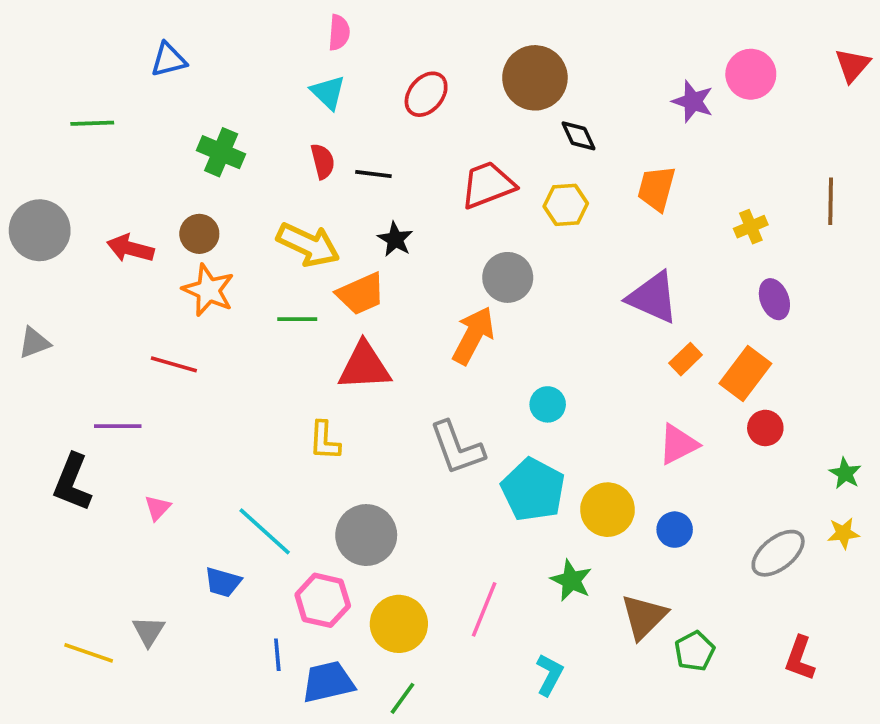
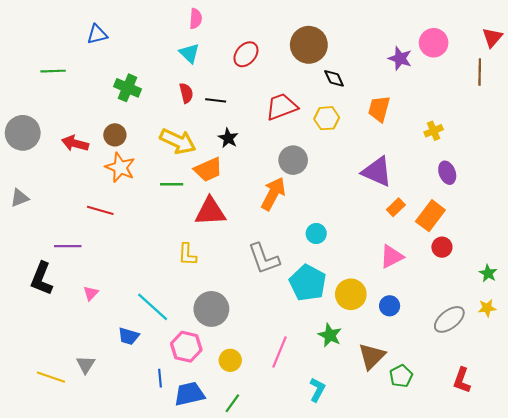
brown line: (831, 201) -> (480, 72), moved
yellow circle: (399, 624) -> (230, 360), size x0.7

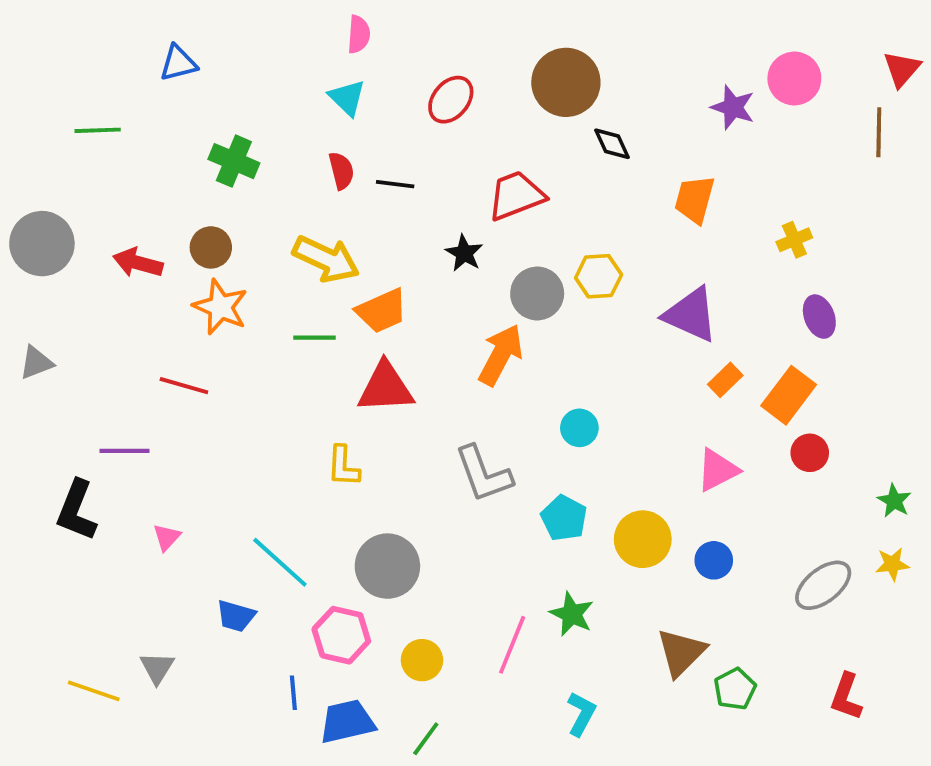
yellow hexagon: (327, 118) -> (599, 276), moved
black star: (228, 138) -> (464, 253), moved
cyan pentagon: (308, 283) -> (564, 518), size x0.7
green star: (330, 335) -> (572, 614), moved

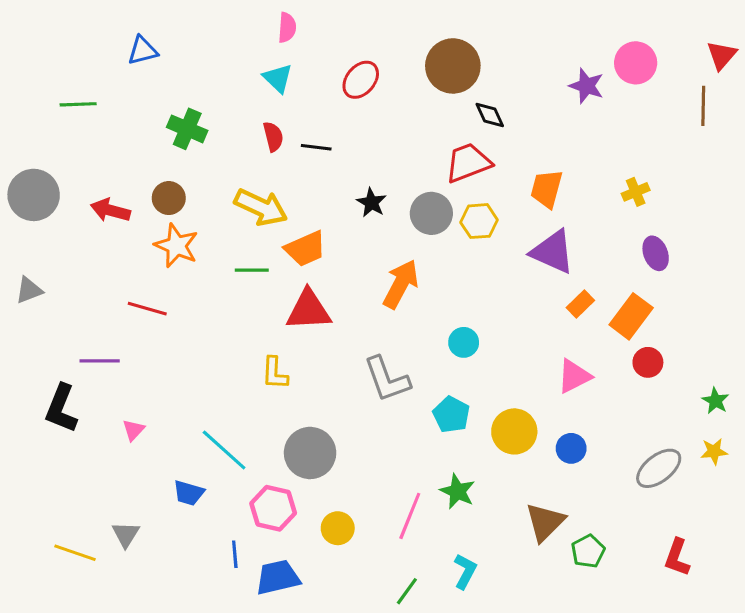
red trapezoid: (516, 196) -> (468, 163), moved
orange trapezoid: (695, 199) -> (547, 189), moved
gray circle: (537, 293) -> (431, 213), moved
green line: (426, 739) -> (407, 591), moved

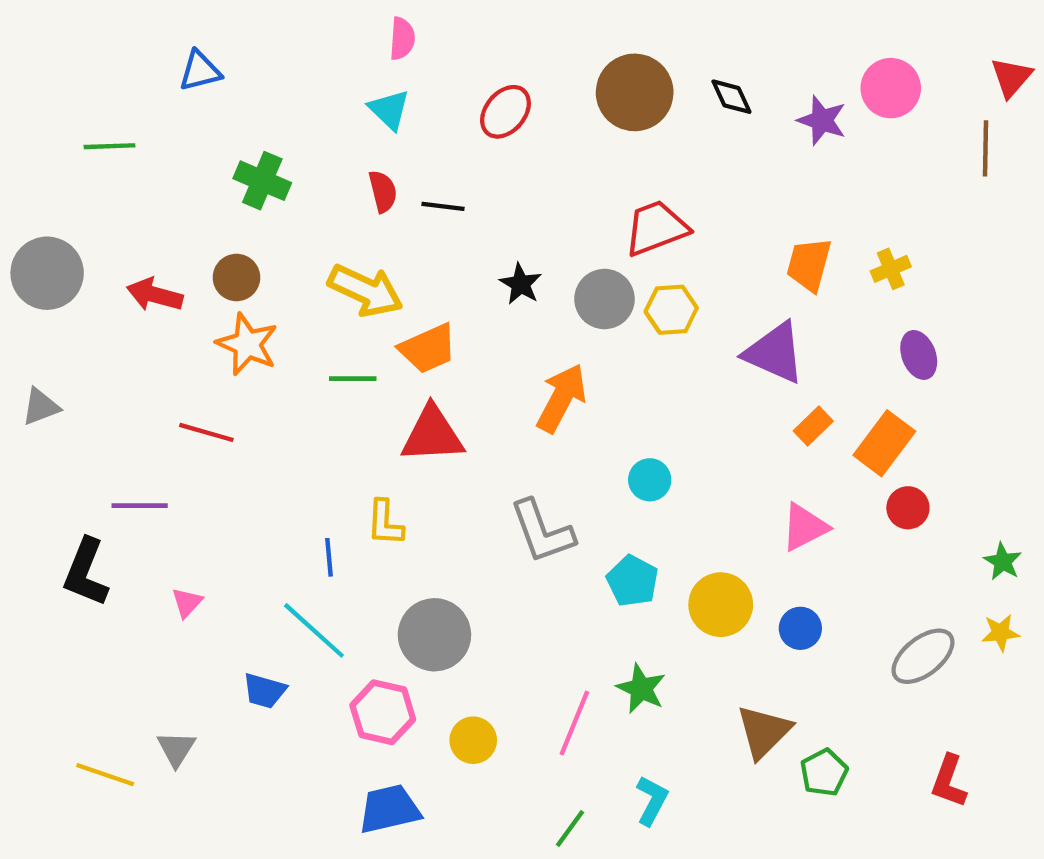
black diamond: (490, 115) -> (731, 97), moved
orange trapezoid: (547, 189) -> (809, 265), moved
blue line: (235, 554) -> (329, 557), moved

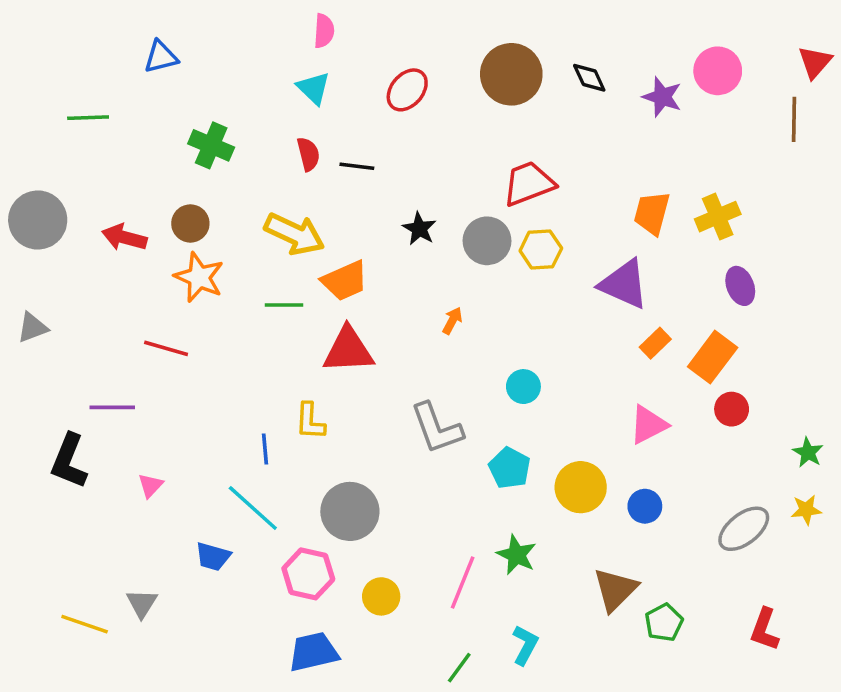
yellow cross: (891, 269) -> (718, 217), size x1.4
orange arrow: (561, 398) -> (452, 321), size x0.5

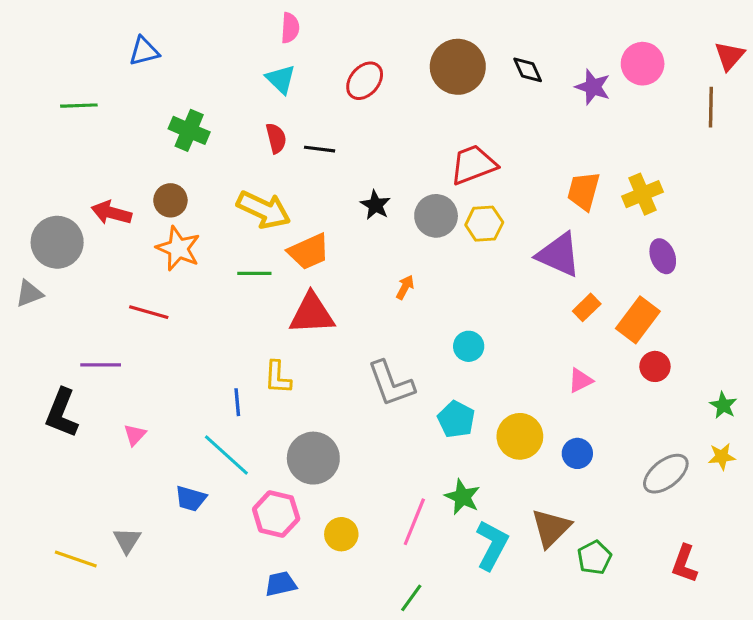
gray circle: (38, 220) -> (57, 242), moved
pink triangle: (648, 425) -> (580, 380), size x0.7
cyan L-shape: (525, 645) -> (492, 545), moved, size x1.4
blue trapezoid: (314, 652) -> (281, 584), size x0.7

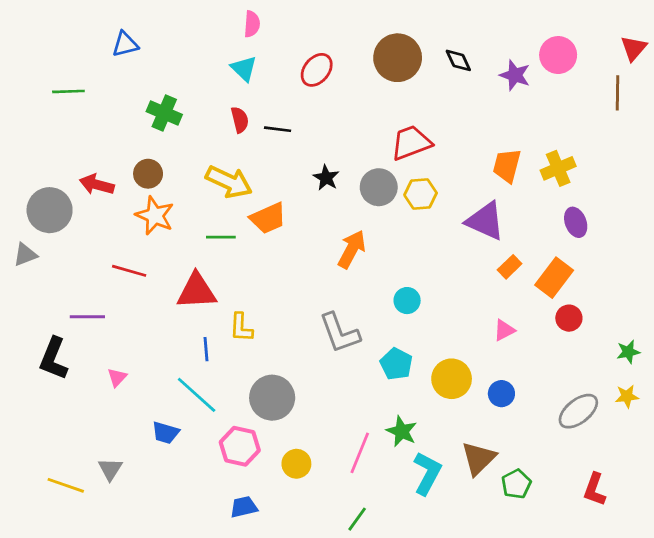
orange arrow: (405, 287) -> (352, 249), size x1.8
red triangle: (312, 314) -> (197, 291), moved
green star: (723, 405) -> (628, 352), turned 30

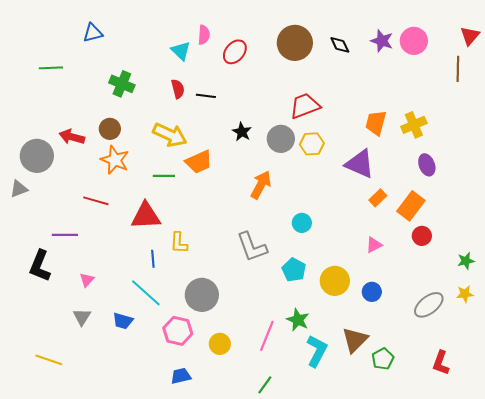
pink semicircle: (252, 24) -> (204, 35), moved
purple star: (515, 75) -> (382, 41), moved
gray triangle: (110, 469) -> (82, 317), moved

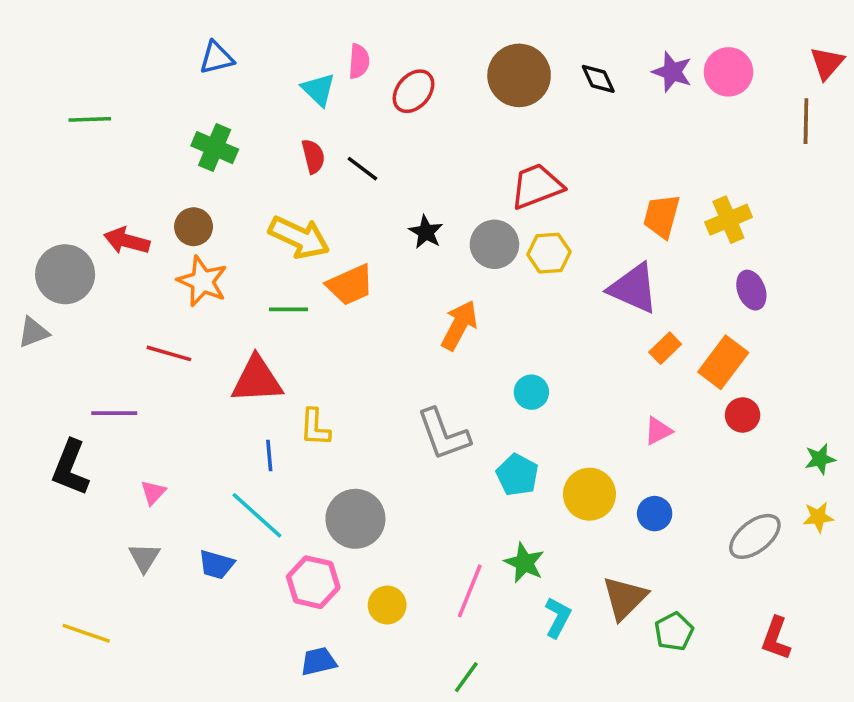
blue triangle: (93, 33) -> (216, 58), moved
black line: (206, 96) -> (362, 169), turned 30
cyan L-shape: (317, 351) -> (558, 617), size x0.7

